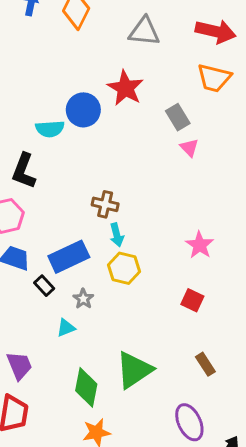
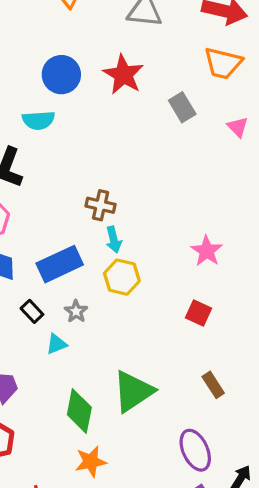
blue circle: (83, 110) -> (61, 75), moved
pink triangle: (189, 148) -> (238, 127), moved
black rectangle: (44, 286) -> (32, 311), moved

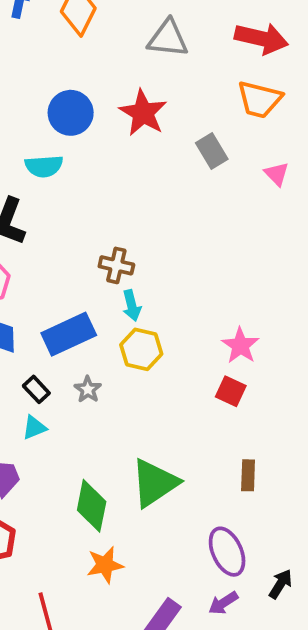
pink star: (207, 251) -> (240, 346), moved
cyan triangle: (56, 344) -> (34, 428), moved
brown rectangle: (213, 385) -> (248, 475), turned 35

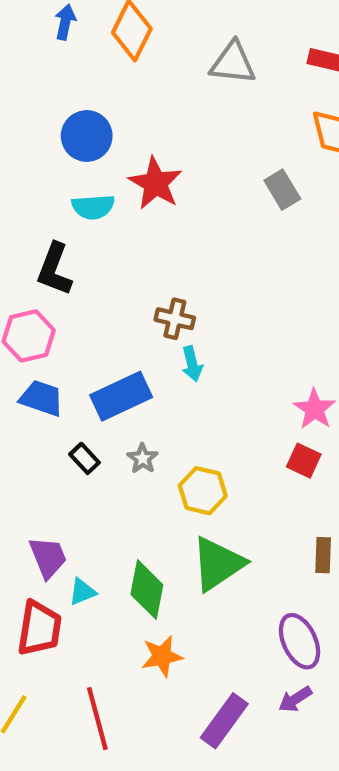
blue circle: (71, 113) -> (87, 136), moved
red star: (143, 113) -> (155, 183), moved
yellow hexagon: (141, 349) -> (203, 491), moved
cyan triangle: (34, 428) -> (82, 592), moved

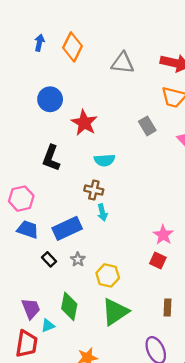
cyan semicircle: (93, 207) -> (105, 160), moved
black L-shape: (54, 269) -> (51, 158), moved
green diamond: (147, 590) -> (69, 306), moved

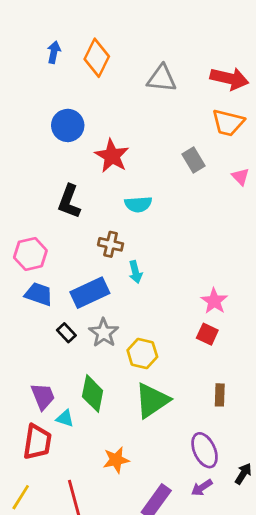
brown cross: (94, 190) -> (111, 244), moved
gray star: (78, 259) -> (104, 333), size x1.5
cyan triangle: (48, 326) -> (65, 418), turned 40

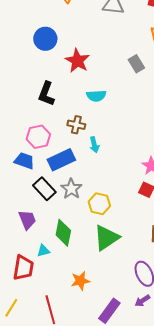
pink hexagon: (30, 254) -> (38, 137), moved
black rectangle: (66, 333) -> (44, 189), size x1.6
purple trapezoid: (43, 396) -> (27, 220), moved
cyan triangle: (65, 418) -> (43, 251), turned -32

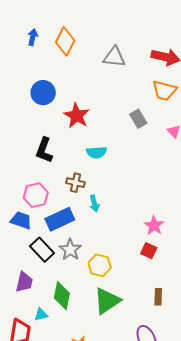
purple trapezoid: (27, 220) -> (24, 282), turned 35

